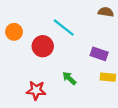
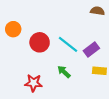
cyan line: (64, 27) -> (68, 44), moved
purple rectangle: (99, 54) -> (91, 49), turned -56

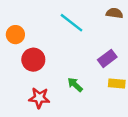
red circle: (40, 42) -> (33, 60), moved
cyan line: (68, 44) -> (72, 23), moved

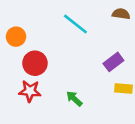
green arrow: (75, 85) -> (74, 99), moved
red star: (39, 98) -> (30, 91), moved

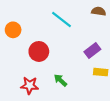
red circle: (35, 63) -> (39, 51), moved
red star: (30, 91) -> (30, 85), moved

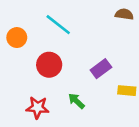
cyan line: (61, 20) -> (58, 25), moved
purple rectangle: (92, 50) -> (101, 69), moved

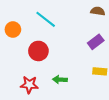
purple rectangle: (101, 69) -> (96, 42), moved
green arrow: (76, 101) -> (60, 80), turned -40

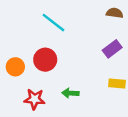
orange circle: (13, 30) -> (15, 67), moved

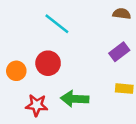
green arrow: (70, 93) -> (75, 99), size x1.5

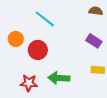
purple rectangle: (119, 52) -> (94, 41), turned 70
orange circle: (16, 71) -> (16, 39), moved

